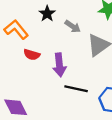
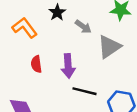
red semicircle: (32, 55) -> (36, 64), moved, turned 63

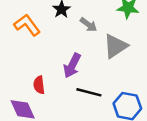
red semicircle: (36, 64) -> (39, 85), moved
purple arrow: (68, 66) -> (72, 66), turned 30

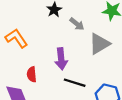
orange L-shape: (27, 25) -> (16, 38), moved
purple arrow: (72, 66) -> (61, 59), turned -35

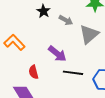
purple arrow: (61, 59) -> (57, 54), turned -36

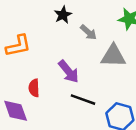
gray triangle: (89, 34) -> (113, 56), turned 30
orange L-shape: (14, 42) -> (18, 46), turned 110

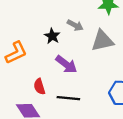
black star: (63, 15) -> (52, 36), moved
black line: (83, 100) -> (68, 98), moved

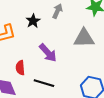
gray arrow: (75, 25) -> (57, 11), moved, turned -104
black star: (52, 36) -> (33, 21), moved

